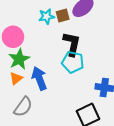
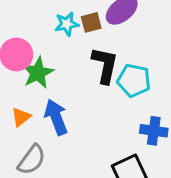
green star: (19, 59) -> (38, 73), moved
cyan pentagon: (73, 62) -> (134, 80), moved

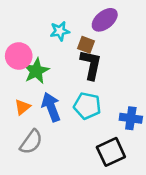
brown square: (91, 22) -> (86, 45), moved, turned 35
cyan pentagon: (134, 80) -> (87, 106), moved

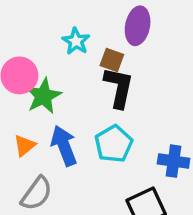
purple ellipse: (105, 20) -> (138, 26), turned -40
cyan star: (60, 31) -> (76, 41), turned -30
cyan pentagon: (87, 106) -> (114, 144), turned 30

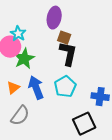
purple ellipse: (138, 26) -> (54, 18), moved
cyan star: (76, 41) -> (18, 34), moved

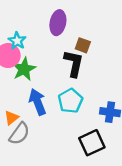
brown square: (64, 38) -> (83, 45), moved
orange triangle: (13, 88) -> (11, 118), moved

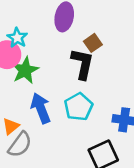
brown square: (83, 45) -> (93, 43), turned 35

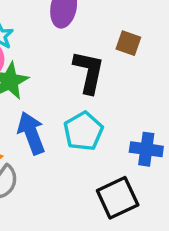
brown square: (93, 43) -> (128, 43), moved, turned -36

